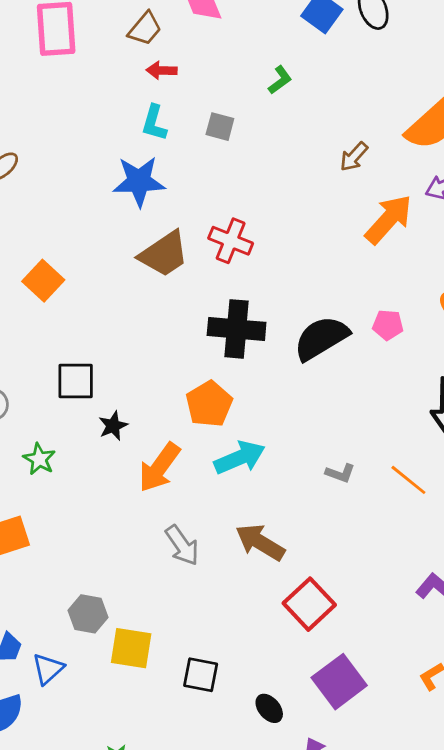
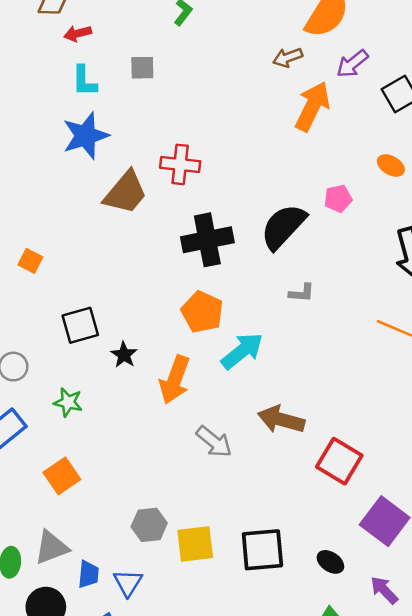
brown arrow: (354, 157) -> (288, 57), moved, turned 44
orange square: (43, 281) -> (30, 261), moved, size x0.7
gray L-shape: (340, 473) -> (302, 293), moved
black square: (201, 675) -> (262, 550), size x1.4

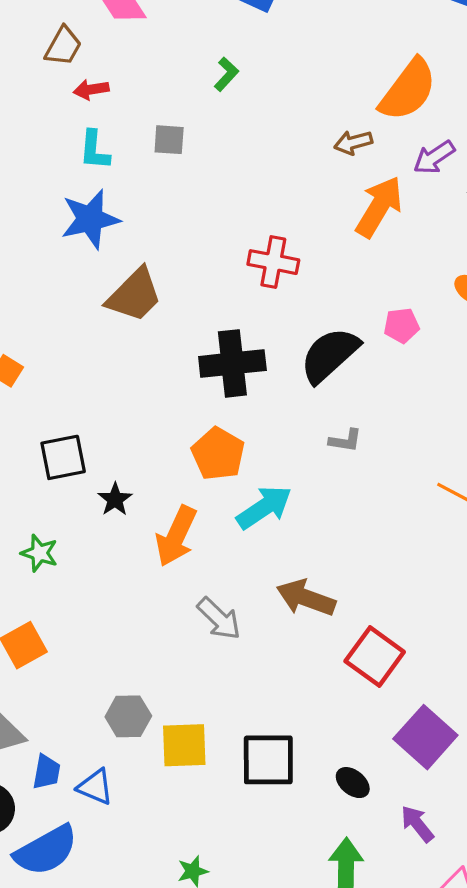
red cross: (180, 164) -> (273, 262), moved
blue triangle: (128, 583) -> (95, 787), turned -44

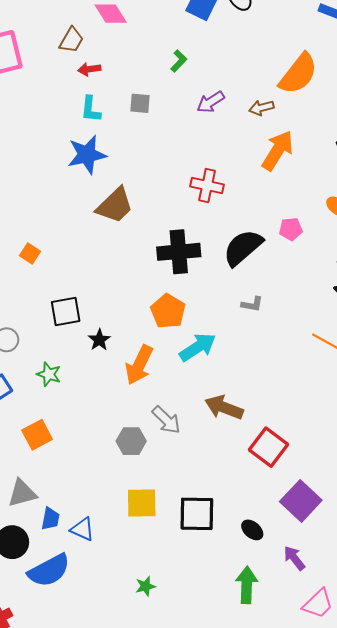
purple arrow: (434, 157) -> (211, 102), moved
gray hexagon: (128, 716) -> (131, 441), moved

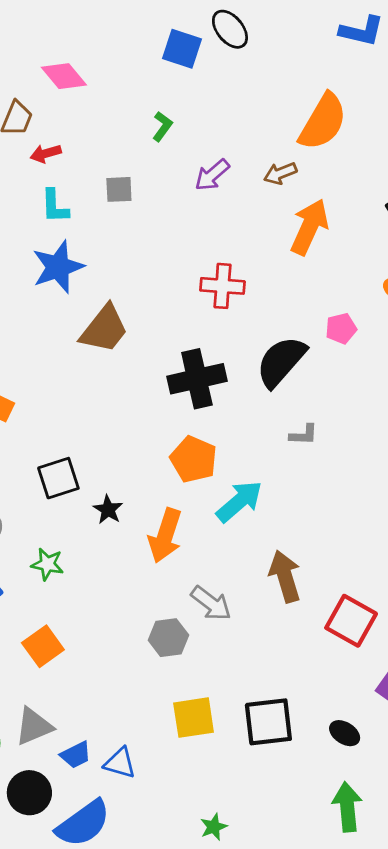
brown arrow: (224, 407) -> (285, 576), turned 60
blue trapezoid: (50, 519) -> (76, 755), turned 60

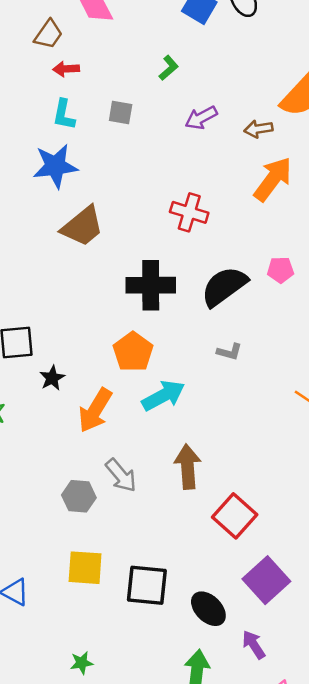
black ellipse: (345, 733) -> (208, 609), size x1.4

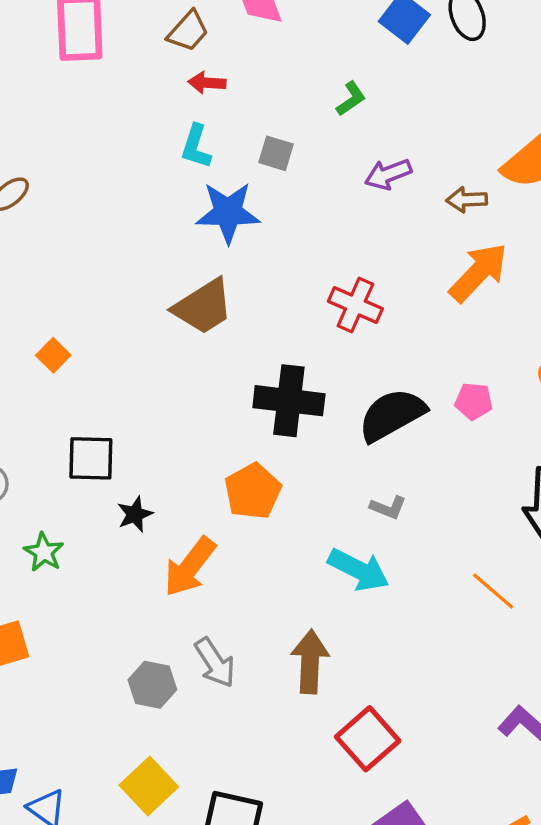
blue star: (55, 166) -> (228, 212), moved
cyan arrow: (163, 396) -> (359, 570), moved, turned 48
yellow square: (85, 568) -> (149, 786), turned 36

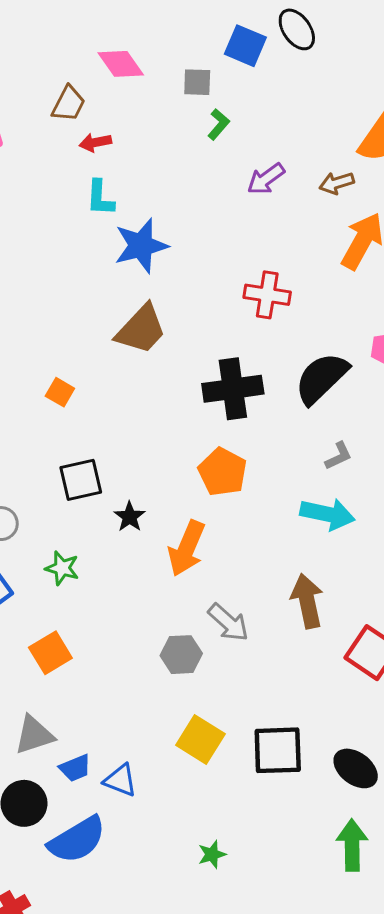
gray square: (276, 153) -> (197, 82), moved
orange square: (53, 355) -> (60, 392), moved
gray L-shape: (388, 507) -> (339, 456), turned -32

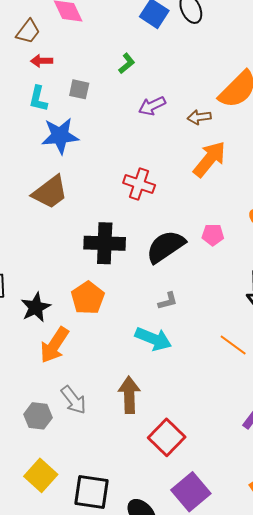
gray square: (197, 82) -> (79, 89), moved
black star: (130, 517) -> (36, 307), moved, size x1.4

